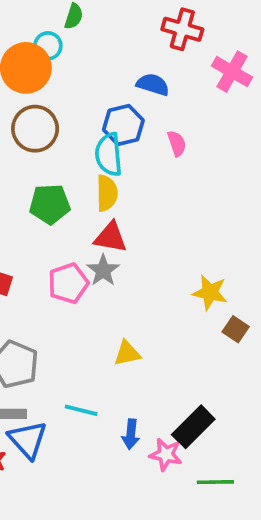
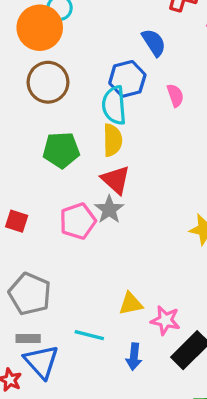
blue semicircle: (153, 84) -> (154, 43), turned 40
red triangle: (111, 237) -> (116, 180), turned 32
yellow triangle: (127, 353) -> (131, 304), moved
pink star: (166, 454) -> (165, 320), moved

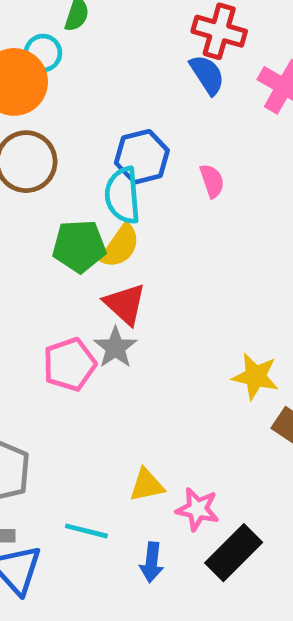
blue semicircle: (154, 43) -> (207, 75), moved
yellow semicircle: (112, 140) -> (120, 246), turned 36
green pentagon: (61, 150) -> (79, 246), moved

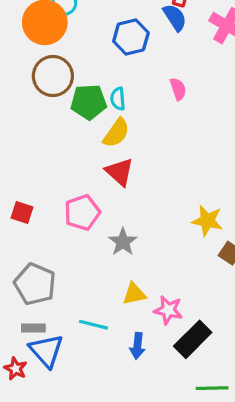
blue hexagon: (142, 157) -> (131, 37), moved
cyan semicircle: (123, 195) -> (118, 99), size x0.6
green pentagon: (79, 246) -> (89, 102), moved
gray star: (115, 347) -> (123, 242), moved

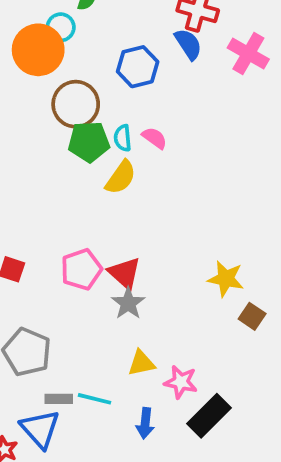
brown circle: (53, 76) -> (76, 104), moved
pink semicircle: (178, 89) -> (155, 138), moved, turned -35
red triangle: (120, 172) -> (124, 273), moved
gray rectangle: (33, 328) -> (59, 399), moved

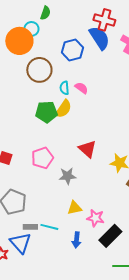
blue semicircle: (188, 44) -> (99, 38), size x1.4
green pentagon: (89, 142) -> (46, 112), moved
red triangle: (124, 273) -> (87, 149), moved
gray star: (128, 303) -> (67, 176), turned 30

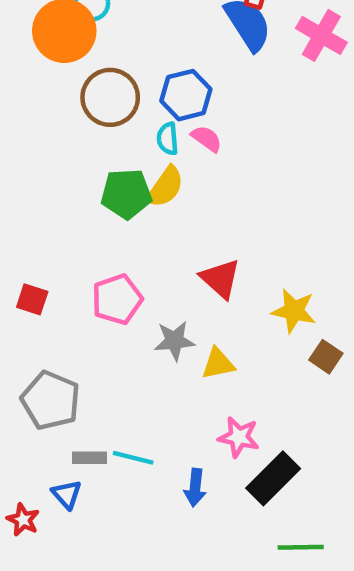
blue hexagon: (72, 50) -> (186, 95), moved
yellow triangle: (74, 208) -> (218, 364), moved
blue triangle: (20, 243) -> (67, 494), size x0.6

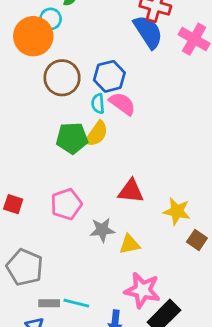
pink semicircle: (207, 139) -> (122, 104), size x1.4
red triangle: (220, 279) -> (131, 191), turned -36
pink star: (239, 437) -> (142, 290), size x1.4

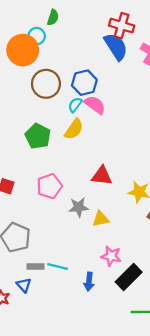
cyan semicircle: (98, 104) -> (75, 105), turned 42
green pentagon: (72, 138) -> (38, 136), moved, turned 30
pink star: (142, 290) -> (111, 256), size x0.7

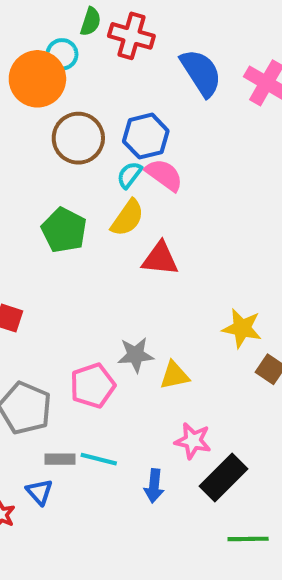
red cross: (122, 26) -> (131, 36), moved
red triangle: (102, 176) -> (160, 259), moved
pink pentagon: (49, 186) -> (93, 386), moved

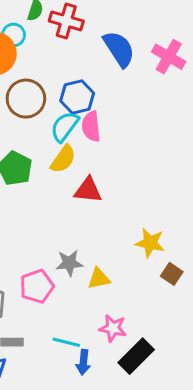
cyan semicircle: (129, 175) -> (65, 126), size x1.5
pink semicircle: (164, 175) -> (91, 126), turned -132
cyan line: (99, 459) -> (66, 342), moved

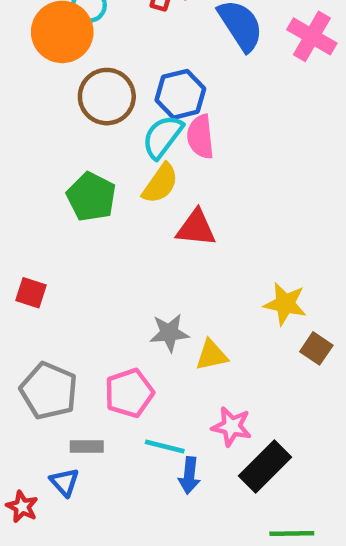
pink pentagon: (37, 286) -> (129, 393), moved

